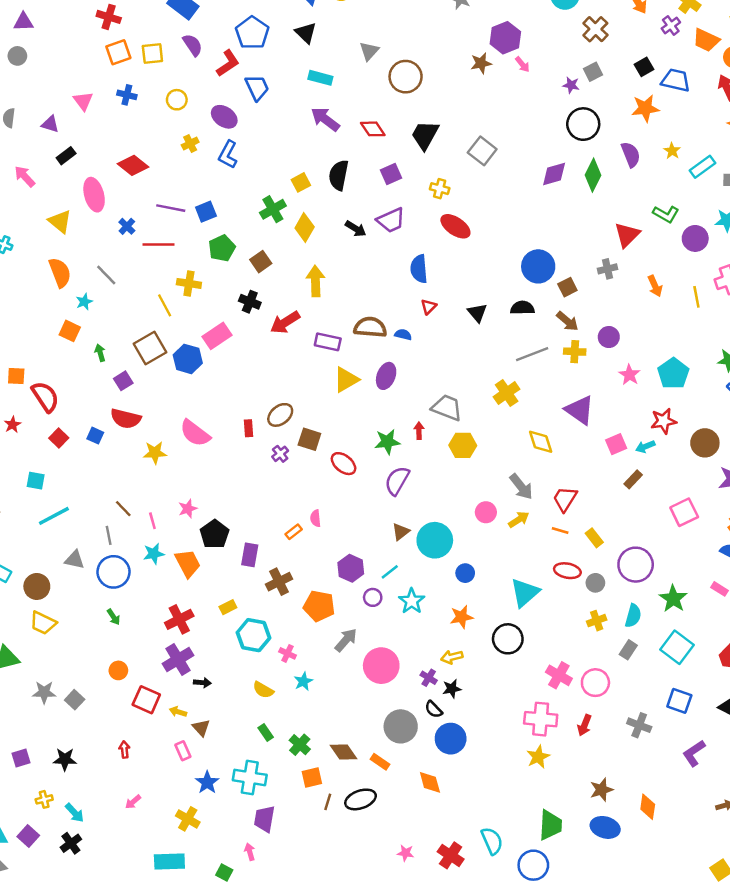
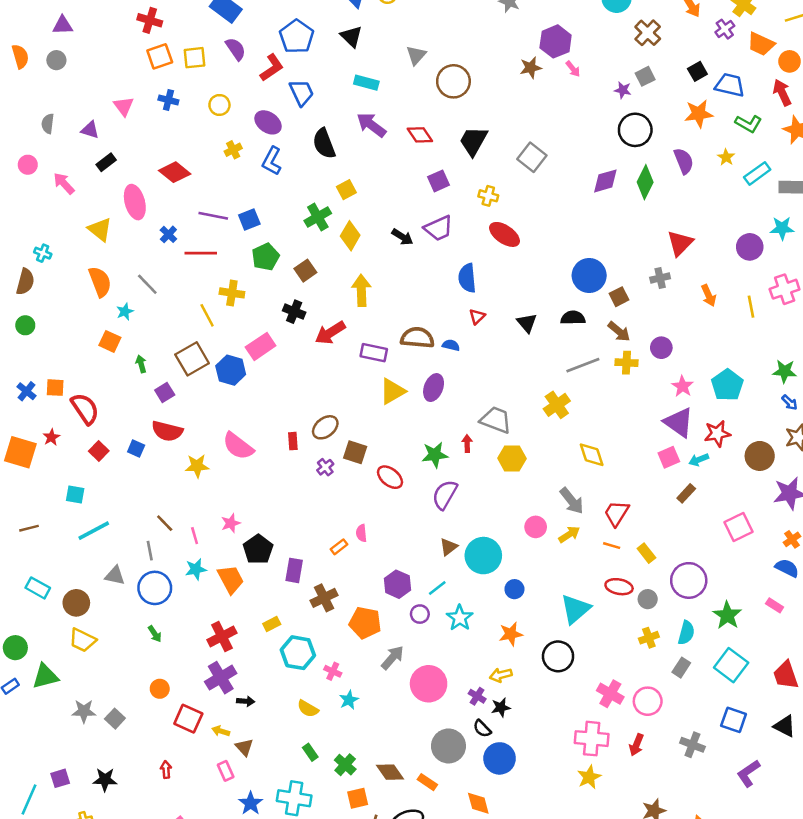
black semicircle: (339, 175) -> (324, 144), moved, turned -32
green L-shape: (666, 214) -> (748, 124), moved
purple triangle: (580, 410) -> (679, 422), moved

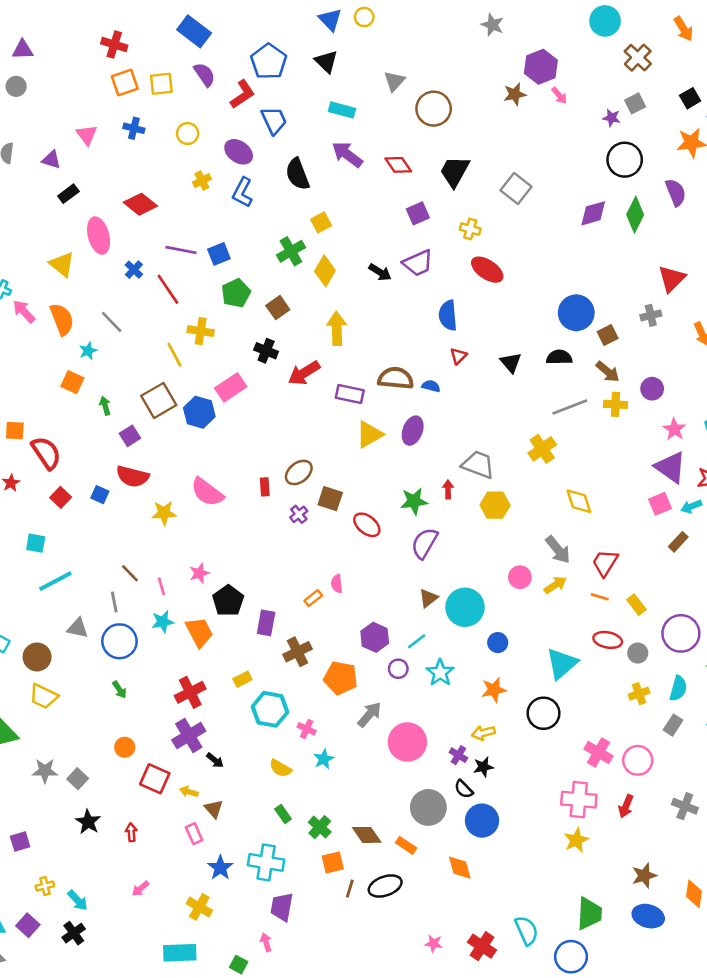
pink arrow: (64, 183) -> (24, 311), moved
red line: (201, 253) -> (168, 289), turned 56
black arrow: (246, 701) -> (215, 760), turned 35
black star: (105, 780) -> (88, 822), moved, turned 30

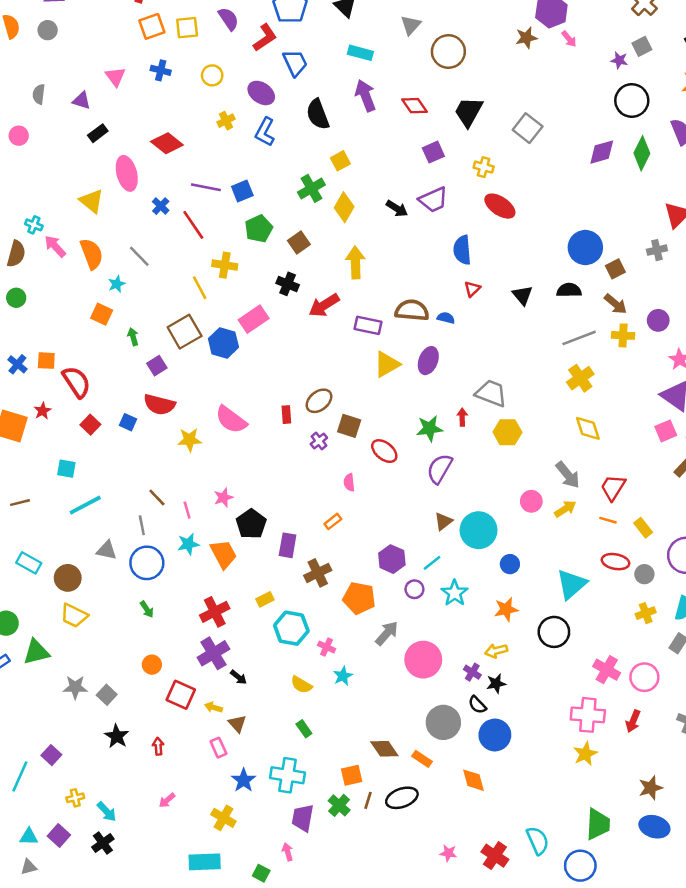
purple arrow: (347, 154) -> (365, 95), turned 32
yellow cross: (542, 449) -> (580, 378), moved
pink semicircle: (337, 584) -> (349, 482), moved
green cross: (320, 827) -> (339, 805), moved
purple square: (20, 841) -> (51, 755), turned -30

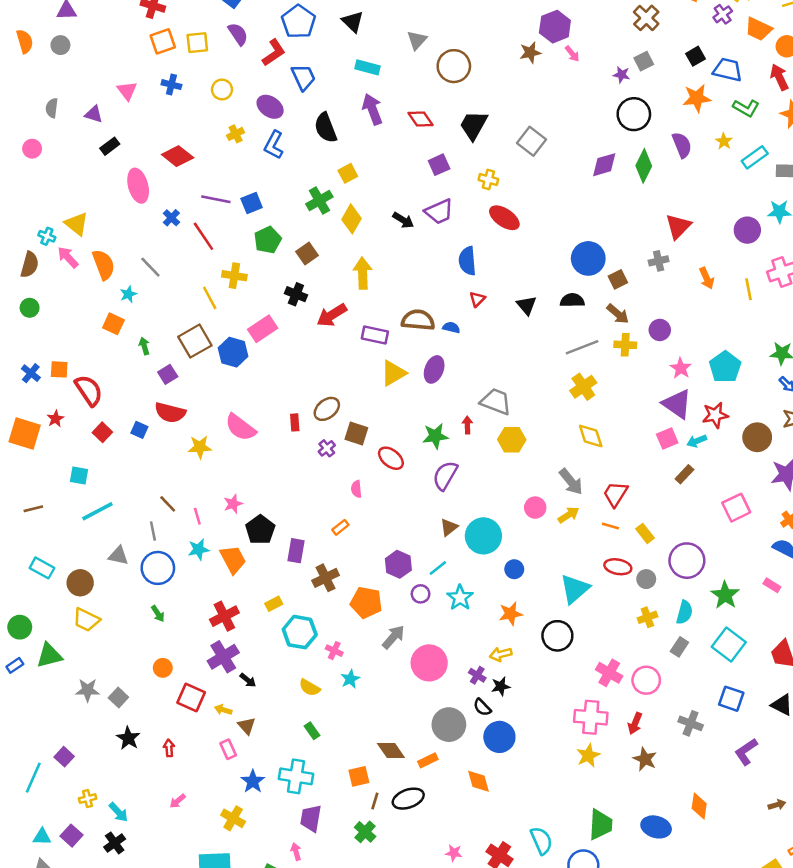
yellow triangle: (92, 201) -> (76, 224), moved
orange rectangle: (422, 759) -> (428, 760), turned -60
brown star: (651, 788) -> (645, 759), moved, turned -30
green cross: (339, 805) -> (365, 832), moved

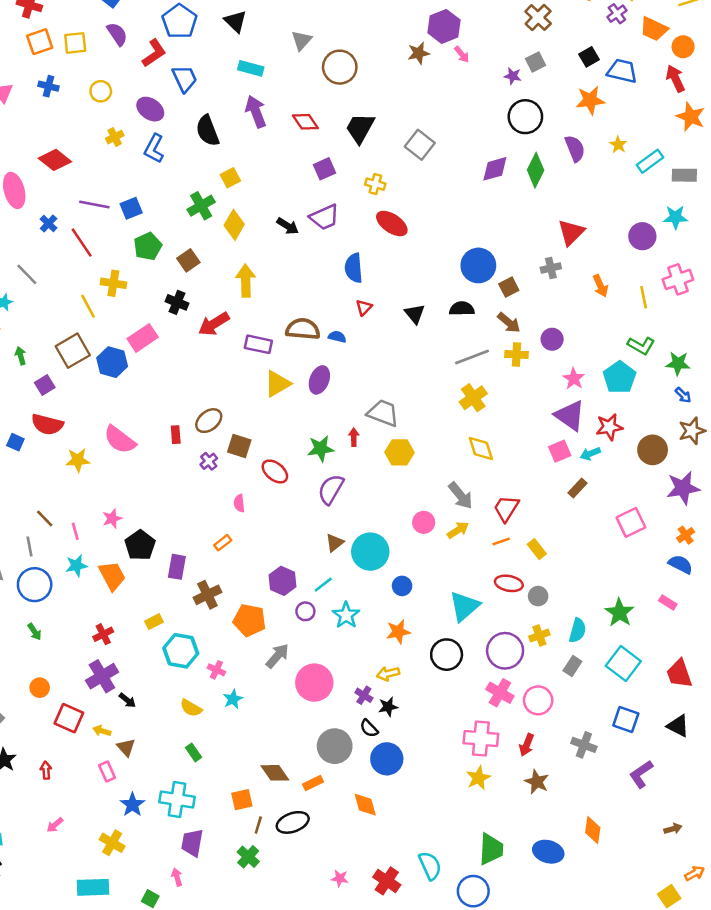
green L-shape: (746, 108) -> (641, 346), moved
orange line: (610, 526) -> (501, 541), turned -35
purple circle: (687, 561) -> (505, 651), moved
red cross: (224, 616) -> (103, 634), size x0.7

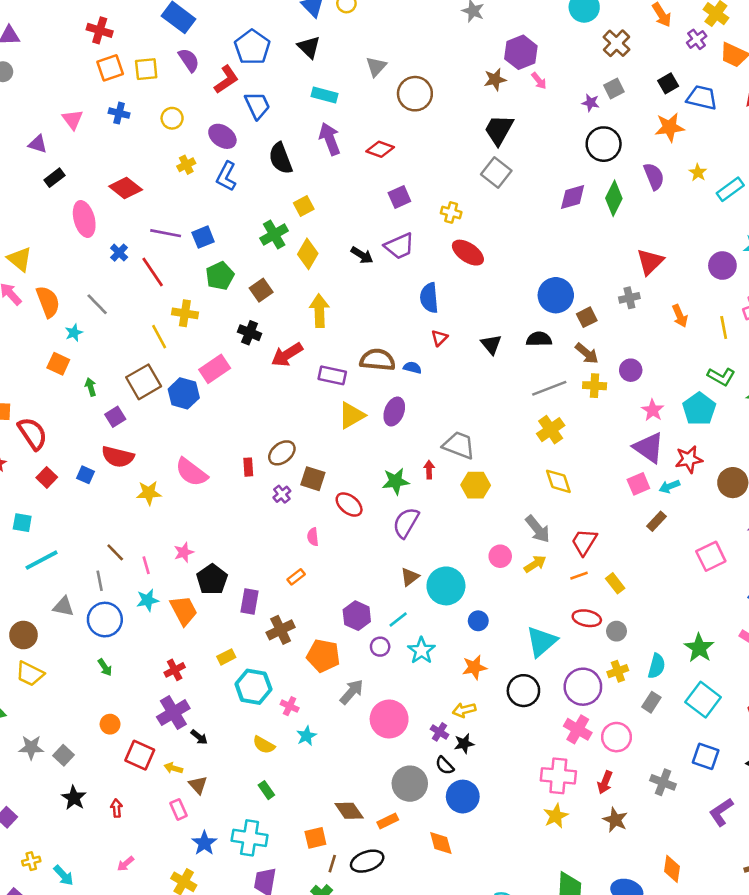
red diamond: (305, 122) -> (380, 149), turned -36
black trapezoid: (360, 128) -> (499, 130), moved

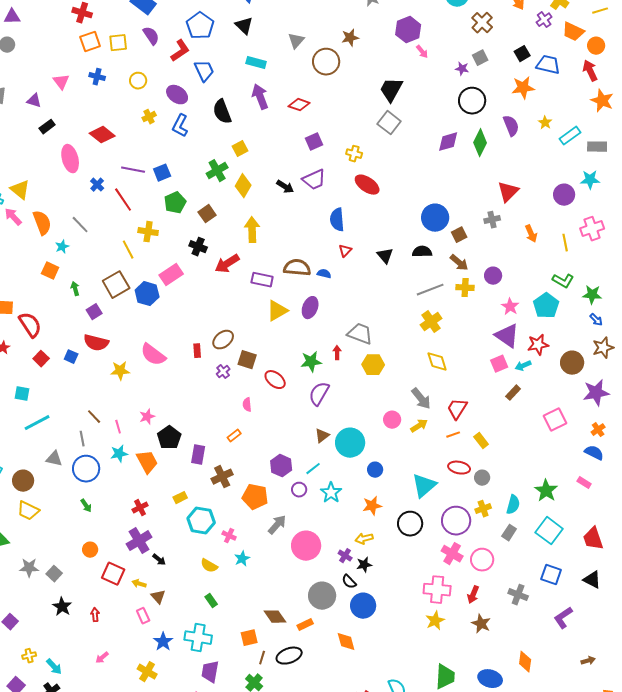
brown star: (495, 79) -> (350, 38), moved

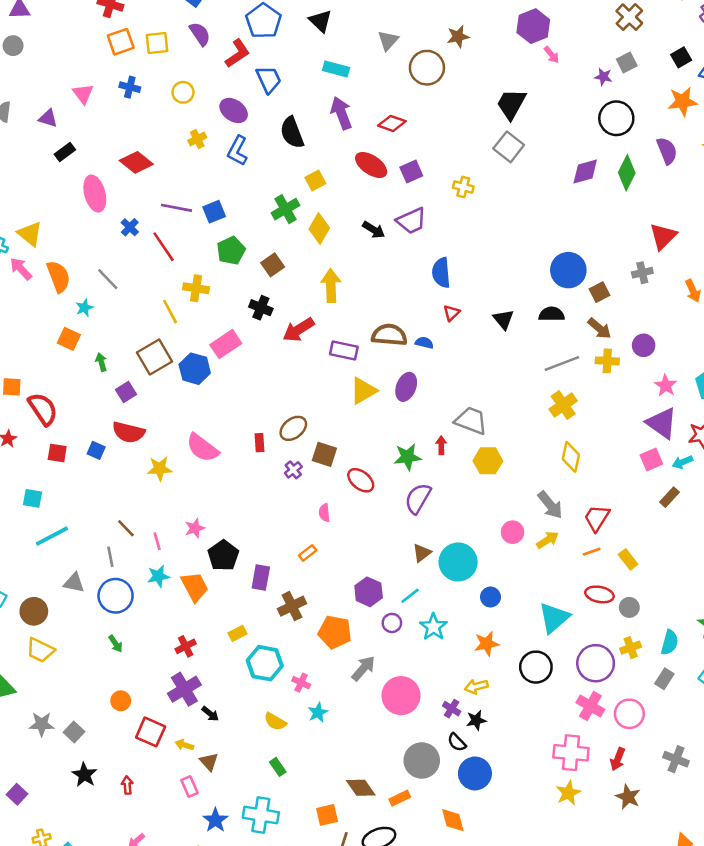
red ellipse: (367, 185) -> (371, 165), moved
red square: (41, 359) -> (57, 453), turned -35
yellow diamond: (437, 362) -> (571, 457), turned 30

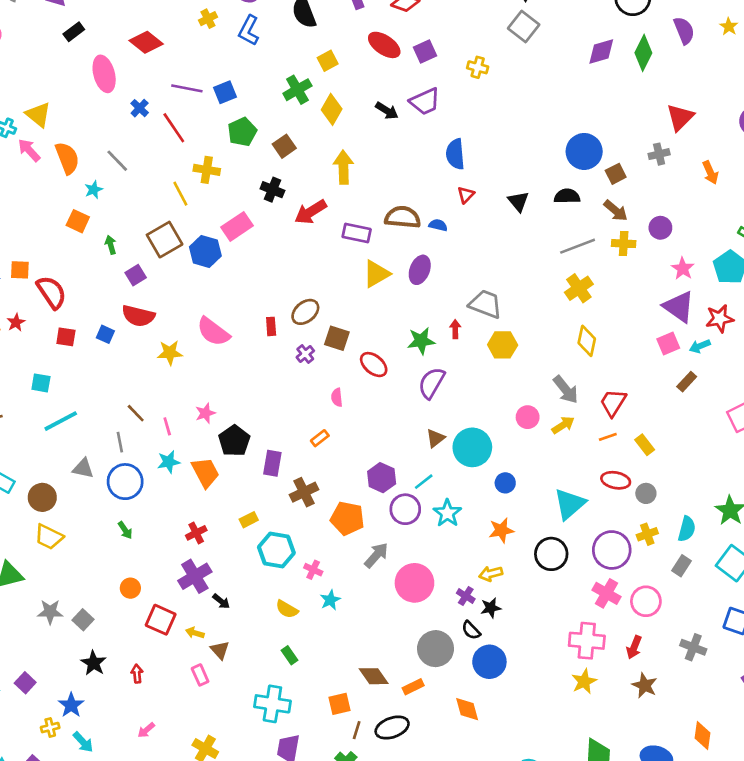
purple circle: (392, 623) -> (405, 509), size x1.5
blue star: (215, 820) -> (71, 705), moved

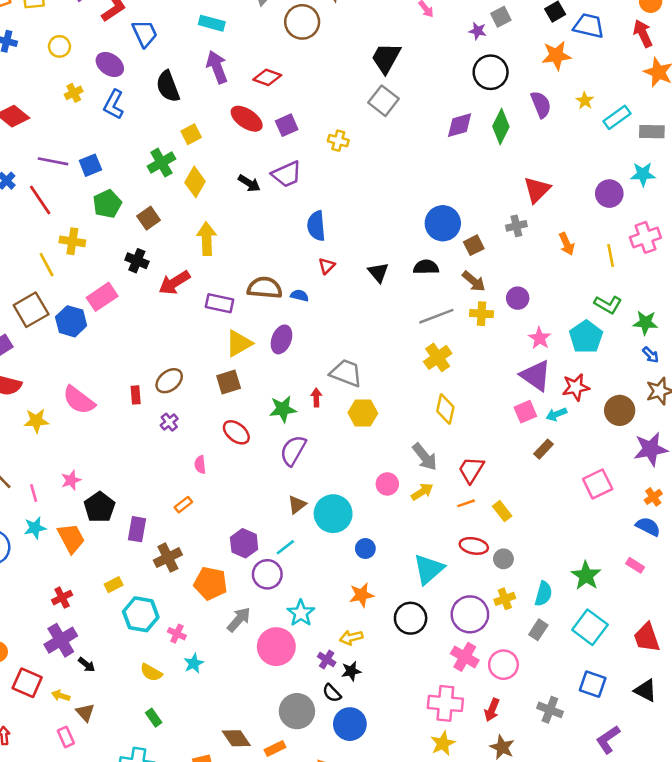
brown square: (337, 338) -> (229, 382), moved, turned -35
cyan star: (447, 513) -> (301, 613), moved

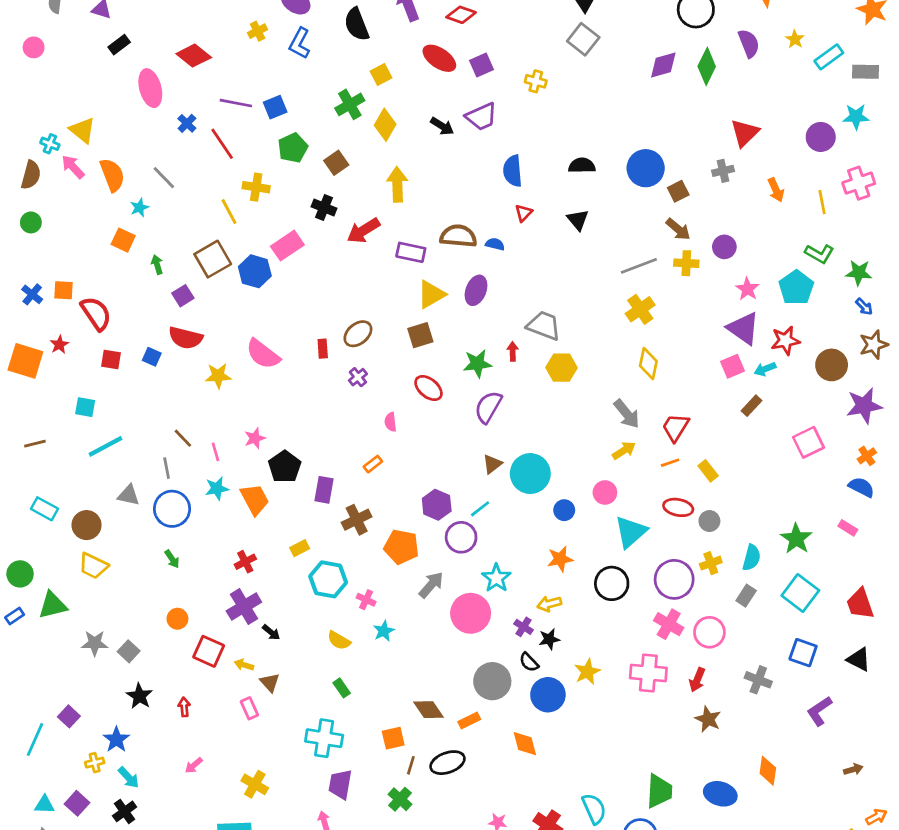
black semicircle: (426, 267) -> (582, 165), moved
pink circle: (387, 484) -> (605, 493), moved
yellow star: (443, 743) -> (587, 672), moved

